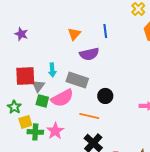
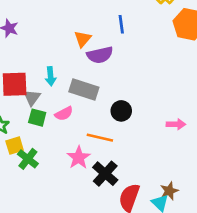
orange triangle: (74, 34) -> (83, 39), moved
pink semicircle: (62, 98) -> (64, 114), size x0.6
pink star: (55, 131) -> (79, 158), moved
green cross: (35, 132) -> (28, 159), turned 35

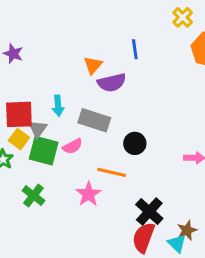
green square: (37, 118) -> (44, 151), size x1.5
yellow square: (15, 146) -> (19, 139), moved, turned -36
black cross: (105, 174) -> (149, 211), moved

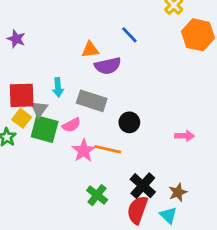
blue line: (135, 49) -> (129, 35), turned -36
orange triangle: (93, 65) -> (90, 50), turned 42
pink star: (88, 194) -> (84, 151), moved
green cross: (33, 196) -> (97, 195), moved
brown star: (187, 230) -> (178, 192), moved

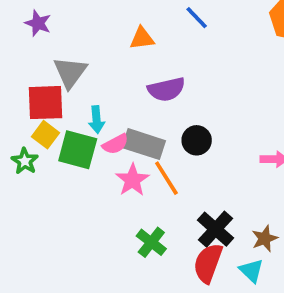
purple semicircle: (108, 66) -> (166, 89), moved
cyan arrow: (58, 87) -> (97, 120), moved
gray rectangle: (92, 101) -> (144, 144), moved
gray triangle: (39, 109) -> (70, 72), moved, size x1.4
orange line: (108, 149) -> (166, 178), turned 45

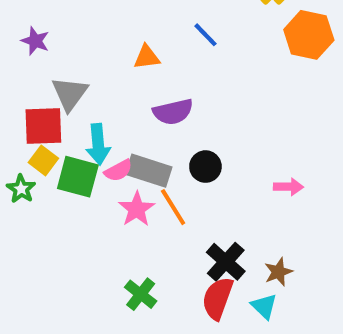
cyan arrow: (97, 120) -> (98, 144), size x1.4
green cross: (151, 242) -> (141, 294), moved

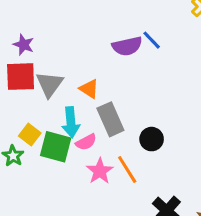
orange triangle: (147, 57) -> (89, 89), moved, turned 40
purple semicircle: (173, 112) -> (127, 46), moved
red square: (43, 126) -> (21, 77), moved
gray rectangle: (149, 171) -> (110, 119), moved, turned 48

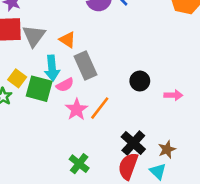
black circle: (152, 139) -> (140, 81), moved
orange line: (127, 170) -> (100, 108), turned 70

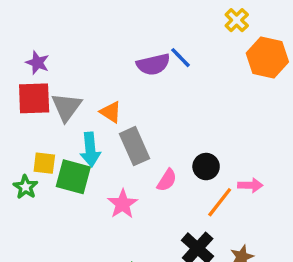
yellow square: (17, 78) -> (44, 163), turned -30
pink semicircle: (65, 85) -> (167, 180), moved, turned -30
orange line: (100, 108) -> (220, 202), moved

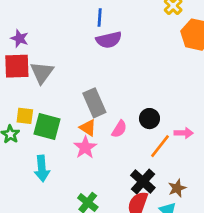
blue line: (181, 58) -> (100, 17), moved, turned 48
orange triangle: (111, 112) -> (88, 128), moved
cyan arrow: (90, 149) -> (42, 168), moved

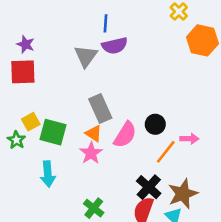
gray triangle: (42, 73) -> (86, 56), moved
yellow square: (25, 116) -> (31, 122), turned -36
pink semicircle: (119, 129) -> (125, 135), size x1.5
brown star: (177, 188) -> (183, 194), size x1.6

